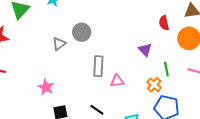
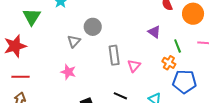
pink triangle: (117, 81) -> (134, 66), turned -32
pink star: (46, 87) -> (68, 72), moved

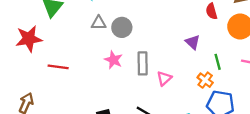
gray triangle: (74, 41) -> (99, 23), moved, turned 40
pink star: (68, 72) -> (113, 60), moved
red line: (21, 77) -> (58, 67), moved

